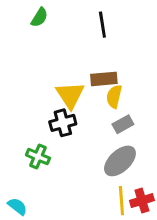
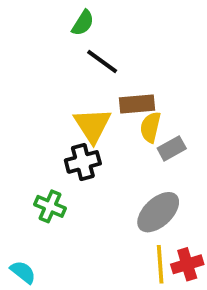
green semicircle: (39, 17) -> (83, 23), moved
black line: (102, 25) -> (102, 62), moved, turned -45
gray rectangle: (123, 124) -> (172, 148), moved

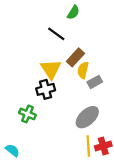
green semicircle: (83, 23) -> (73, 12), moved
brown rectangle: (137, 104) -> (75, 57), turned -42

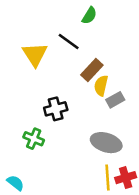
yellow triangle: (51, 69) -> (35, 54), moved
gray ellipse: (87, 117) -> (106, 143), turned 60

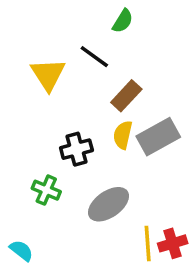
yellow semicircle: (101, 86) -> (123, 135), moved
gray rectangle: (115, 100) -> (158, 137), size x1.6
gray ellipse: (106, 143) -> (109, 204), moved, turned -52

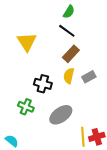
black line: (94, 57) -> (67, 31), moved
gray rectangle: (158, 137) -> (89, 77), size x0.6
black cross: (76, 149) -> (43, 84), turned 30

